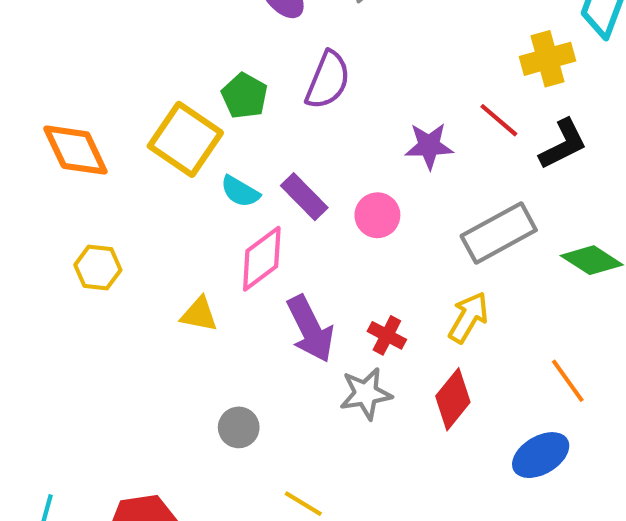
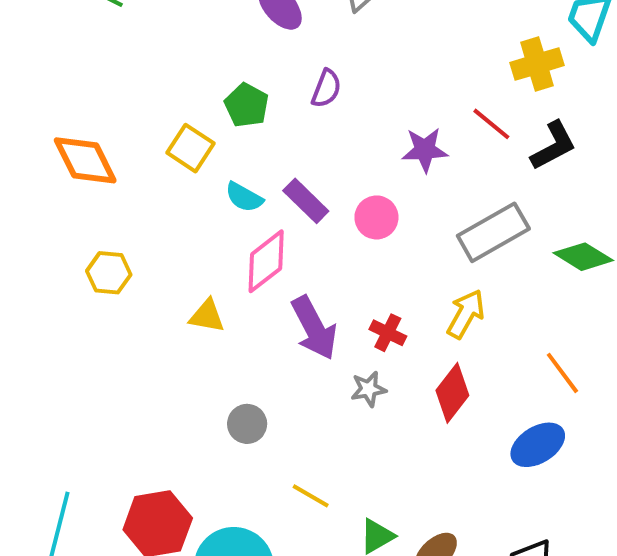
purple semicircle: (328, 80) -> (326, 89), size x0.7
yellow square: (185, 139) -> (191, 148), size x0.7
gray star: (366, 394) -> (369, 389), size x0.7

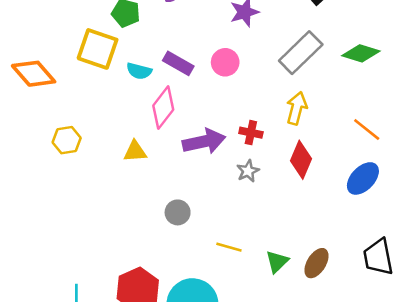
yellow square: (191, 148) -> (98, 49), size x1.4
purple arrow: (314, 328) -> (204, 141), turned -60

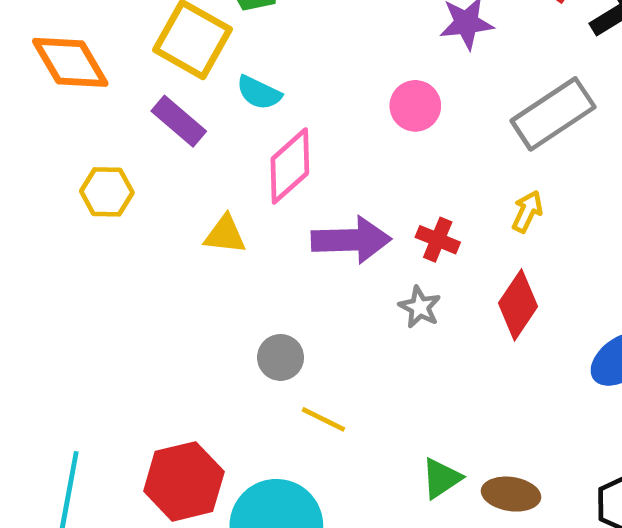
purple rectangle: (178, 63) -> (179, 121), moved
yellow arrow: (297, 108) -> (527, 212), size x0.7
gray star: (248, 171) -> (420, 307), turned -30
yellow line: (229, 247) -> (323, 419), moved
brown ellipse: (316, 263) -> (511, 494), turned 56

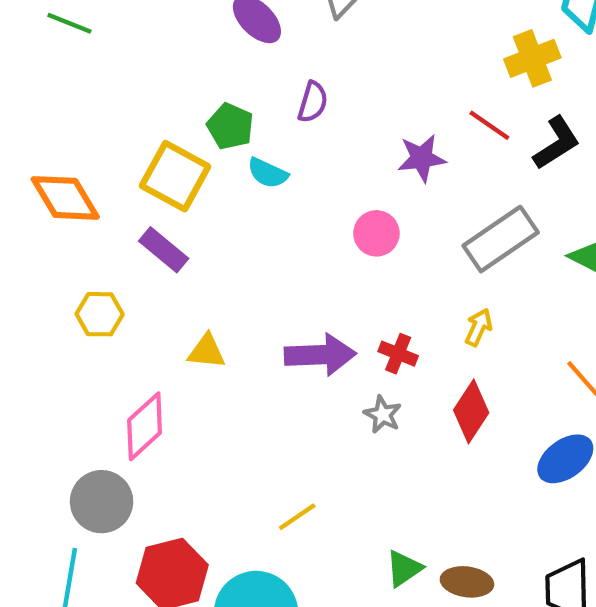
cyan semicircle: (259, 93) -> (268, 173), moved
pink diamond: (290, 166) -> (145, 426), moved
gray circle: (281, 357) -> (102, 502), moved, size x1.5
yellow line: (323, 419) -> (297, 517), turned -60

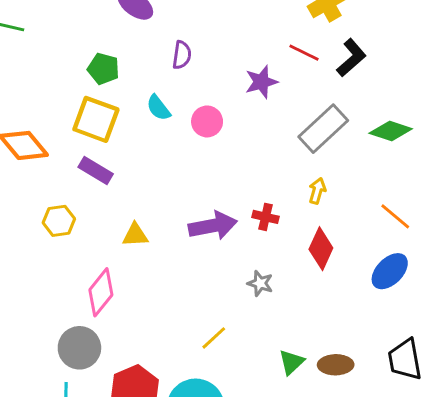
green pentagon: (230, 126) -> (103, 69), moved
cyan semicircle: (268, 173) -> (158, 108), turned 36
pink circle: (376, 233) -> (207, 121), moved
gray star: (383, 415) -> (260, 283), moved

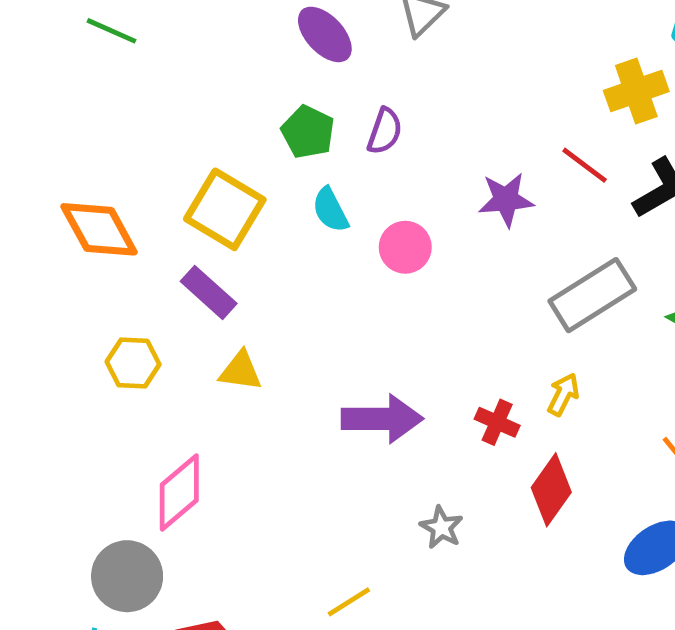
green pentagon: (103, 69) -> (308, 132), moved
red cross: (266, 217) -> (497, 422), moved
yellow triangle: (135, 235) -> (241, 371), moved

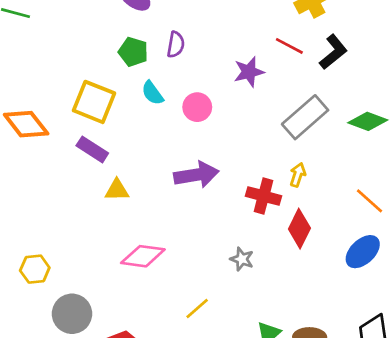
yellow hexagon: (133, 363) -> (35, 269), moved
purple arrow: (382, 419) -> (196, 175), moved
red cross: (497, 422) -> (264, 196), size x1.4
pink diamond: (179, 493) -> (143, 256), moved, turned 57

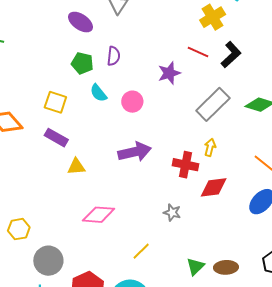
yellow square: (94, 102) -> (55, 102), size x0.7
red diamond: (299, 229) -> (214, 187), turned 60

